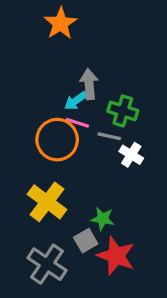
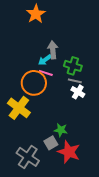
gray line: (109, 136) -> (75, 81), moved
yellow cross: (47, 202) -> (19, 108), moved

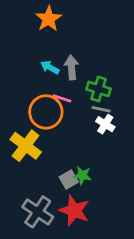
cyan arrow: (45, 60) -> (50, 67), moved, turned 64
gray square: (51, 143) -> (69, 179), moved
red star: (69, 152) -> (74, 211), moved

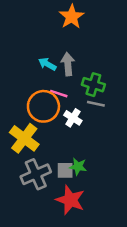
orange star: (49, 19) -> (72, 17), moved
white cross: (105, 124) -> (73, 118), moved
gray square: (69, 179) -> (65, 170), turned 30
gray cross: (38, 212) -> (36, 174), moved, turned 32

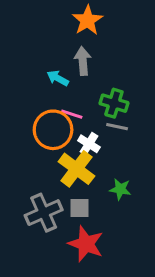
gray arrow: (68, 64) -> (83, 61), moved
yellow cross: (24, 138) -> (76, 169), moved
green star: (78, 167) -> (120, 189), moved

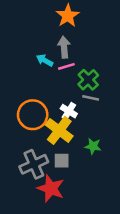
green cross: (114, 103) -> (88, 80), turned 30
pink line: (72, 114) -> (66, 66), moved, turned -35
orange circle: (53, 130) -> (33, 115), moved
red star: (86, 244) -> (51, 188), moved

